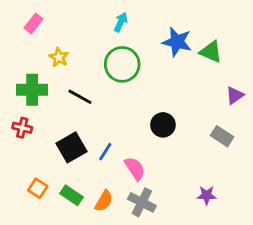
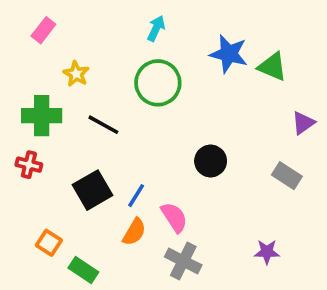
green rectangle: (71, 195) -> (83, 270), moved
orange semicircle: (104, 201) -> (134, 232), moved

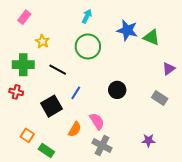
blue line: (136, 196) -> (76, 93), moved

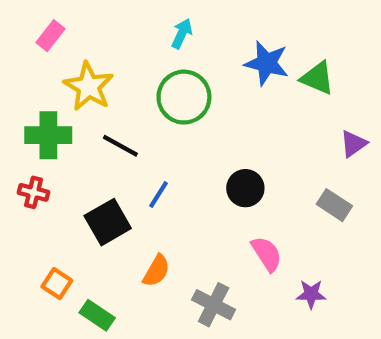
yellow star: (42, 41) -> (89, 86), size x1.6
pink semicircle: (97, 121) -> (267, 254), moved

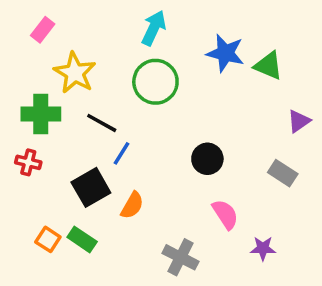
cyan arrow: (182, 34) -> (154, 28), size x1.4
blue line: (159, 195) -> (121, 153), moved
orange semicircle: (156, 271) -> (132, 205), moved
green rectangle: (97, 315) -> (82, 239), moved

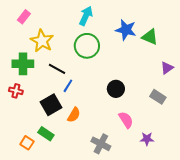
orange square: (48, 239) -> (27, 143), moved

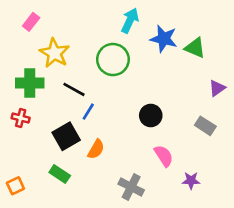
cyan arrow: (86, 16) -> (130, 21), moved
orange square: (27, 143) -> (15, 186), moved, turned 32

